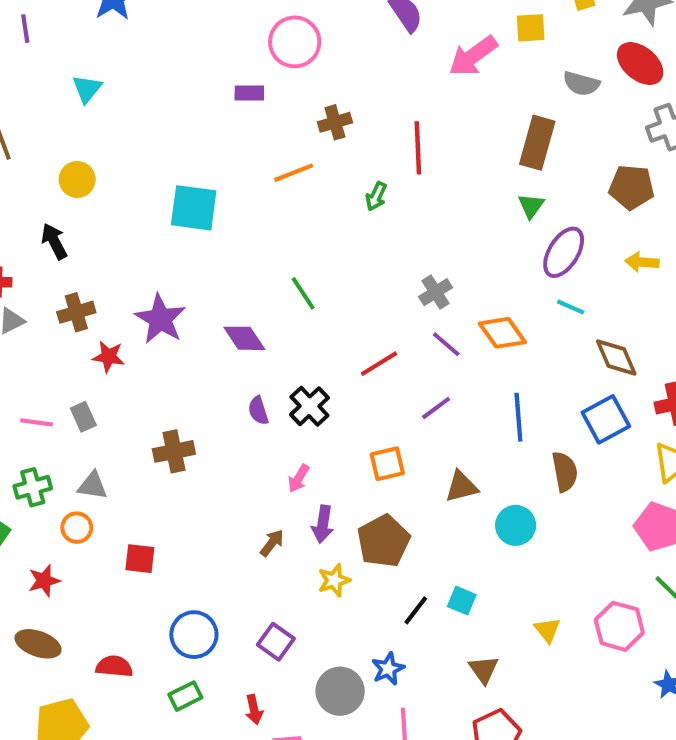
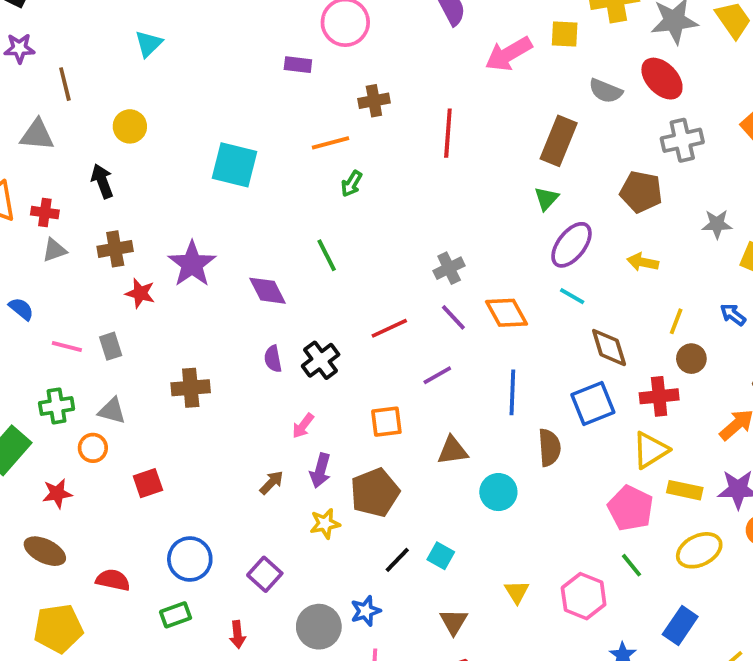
green arrow: (376, 196) -> (352, 184), moved
red square: (140, 559) -> (148, 483), turned -32

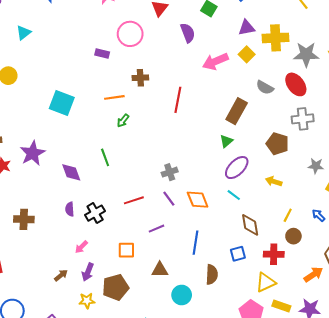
yellow square: (565, 34) -> (247, 54), turned 35
blue square: (593, 404) -> (238, 254), size x0.7

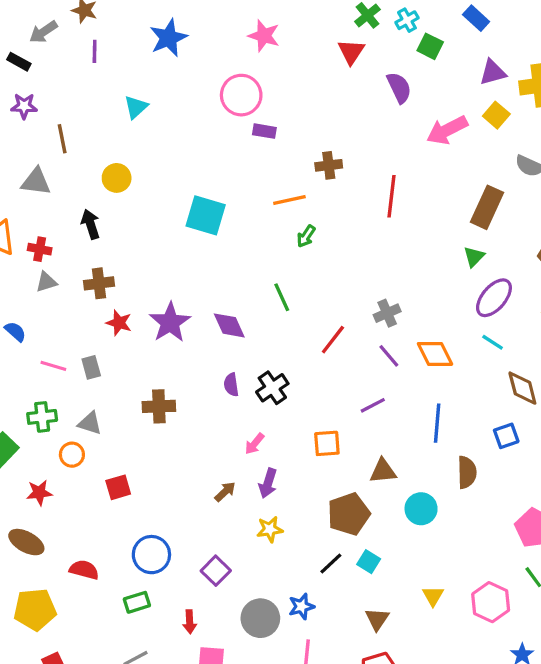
pink circle: (130, 34) -> (241, 95), moved
purple star: (33, 153) -> (170, 322), moved
red line: (134, 200) -> (333, 340), moved, turned -30
brown pentagon: (115, 287) -> (349, 514), moved

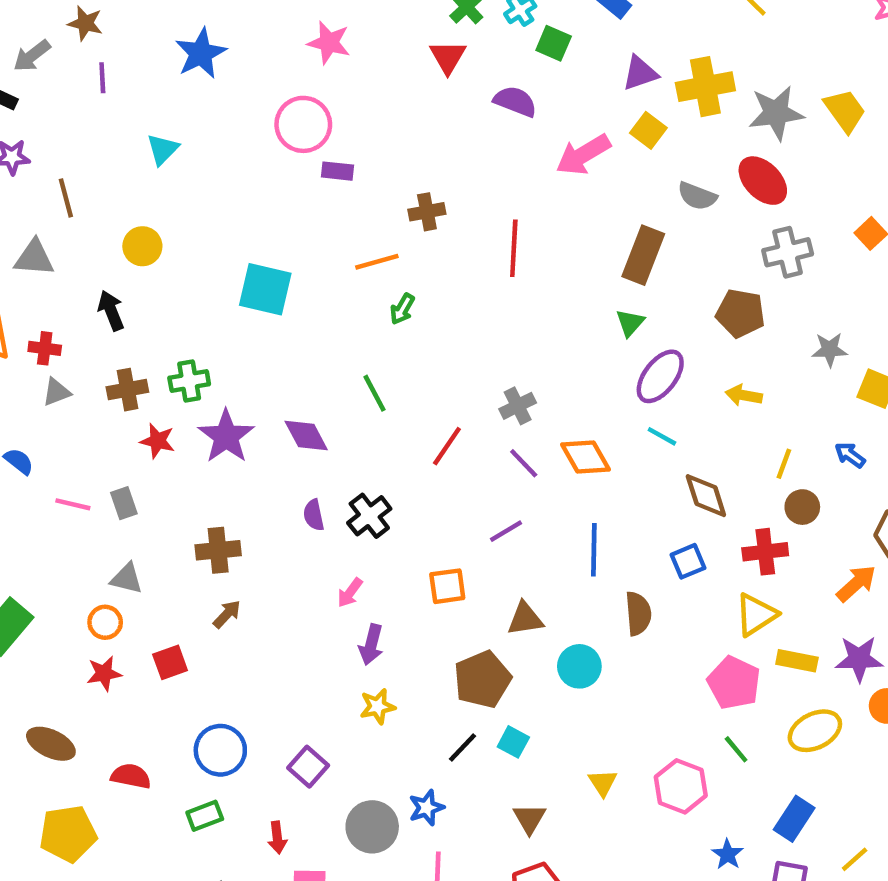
purple semicircle: (399, 88) -> (515, 101), turned -40
green cross: (42, 417) -> (189, 381), moved
brown arrow: (225, 492) -> (227, 614), moved
red star: (39, 493) -> (104, 673), moved

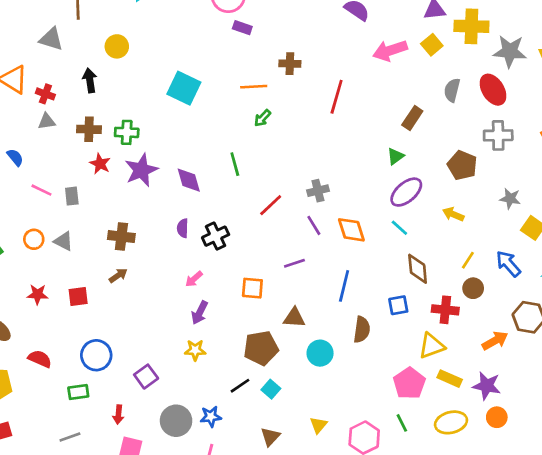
gray semicircle: (697, 196) -> (452, 90), turned 70
brown rectangle: (643, 255) -> (412, 118), size x0.7
blue arrow: (850, 455) -> (508, 264), size x1.5
orange circle: (105, 622) -> (34, 239), moved

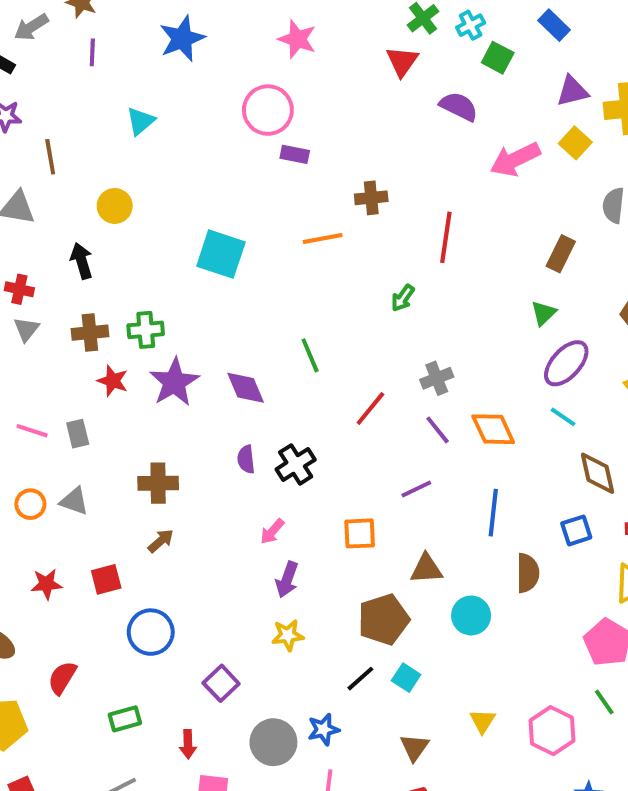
green arrow: (262, 118) -> (403, 298), moved
gray triangle: (47, 121) -> (26, 329), turned -36
blue circle: (96, 355) -> (151, 632), moved
red semicircle: (40, 359) -> (62, 678), turned -75

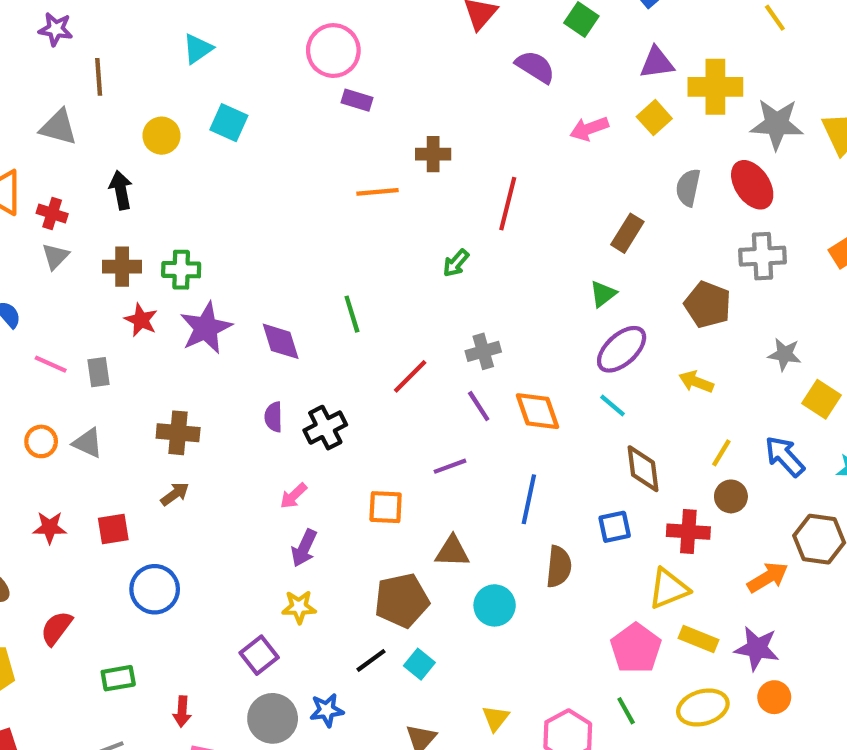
pink arrow: (515, 159) -> (589, 129), size x0.7
cyan square: (221, 254) -> (229, 123), moved, size x0.7
purple square: (221, 683) -> (259, 655), moved

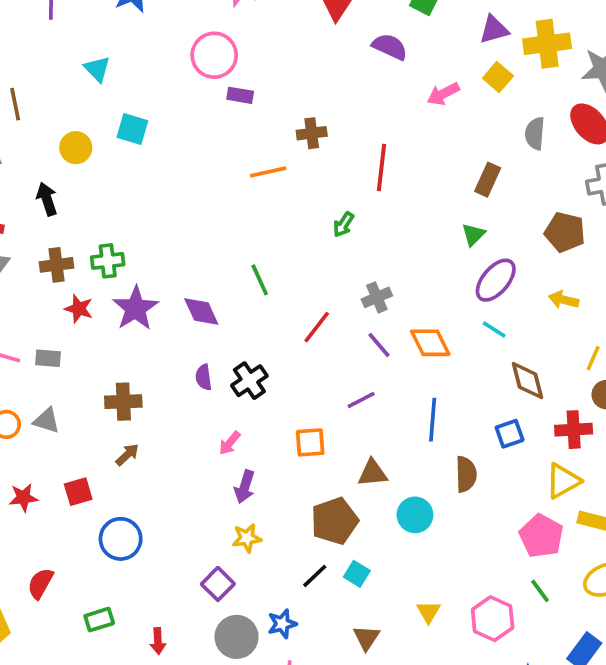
cyan triangle: (198, 49) -> (97, 69), turned -32
gray rectangle: (98, 372) -> (48, 358), turned -70

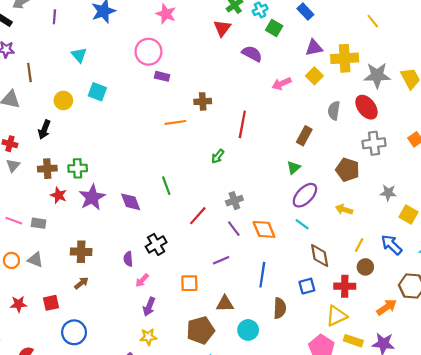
black arrow: (47, 199) -> (44, 130), turned -144
purple semicircle: (204, 377) -> (128, 259), moved

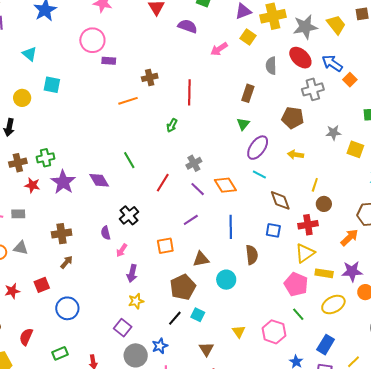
blue arrow: (392, 245) -> (332, 63), moved
blue square: (307, 286) -> (273, 230), turned 35

